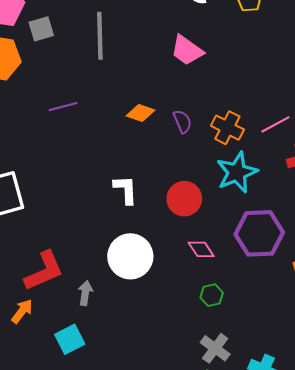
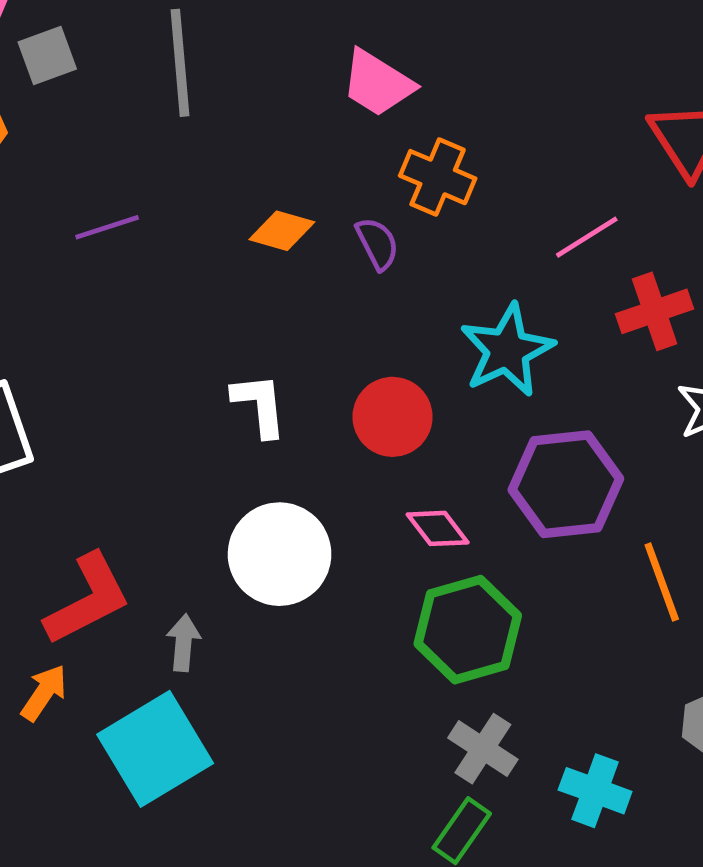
orange cross: (227, 128) -> (438, 177), moved
green hexagon: (212, 295) -> (468, 630), size x2.0
cyan square: (70, 339) -> (155, 749), size x1.6

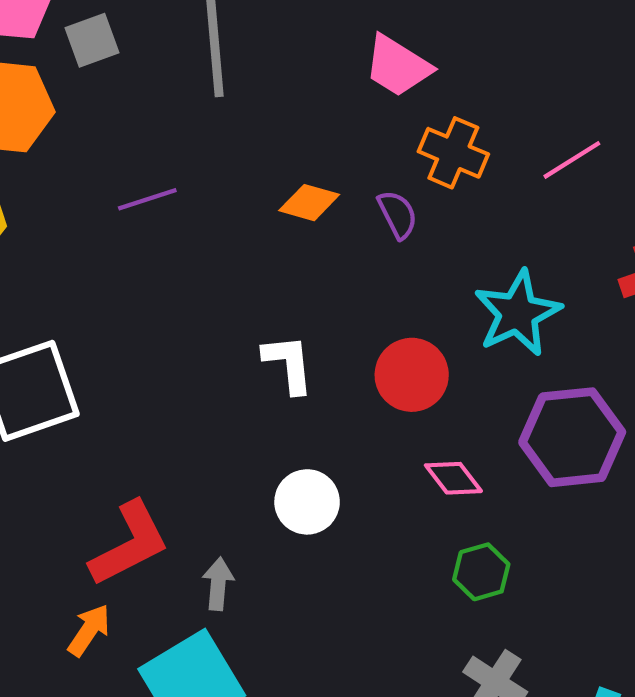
pink line: (587, 237) -> (572, 160), moved
white circle: (280, 554) -> (307, 502), size x0.7
green hexagon: (468, 630) -> (481, 572), size x0.6

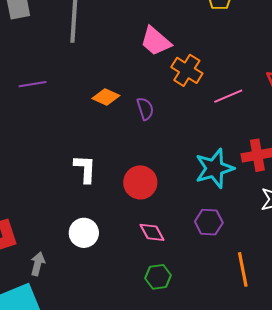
orange cross: (453, 153) -> (187, 70), moved
cyan star: (518, 313) -> (214, 168), moved
purple hexagon: (572, 437) -> (209, 222), size x0.6

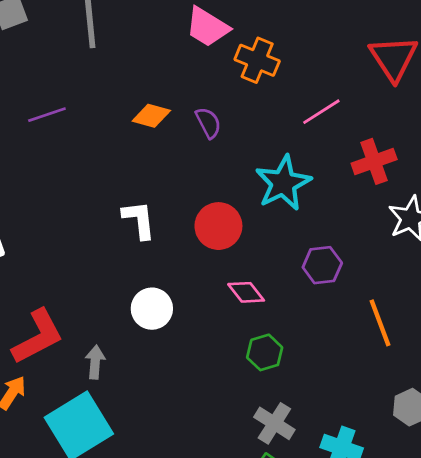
pink line: (228, 96) -> (321, 112), moved
cyan star: (214, 168) -> (283, 183), moved

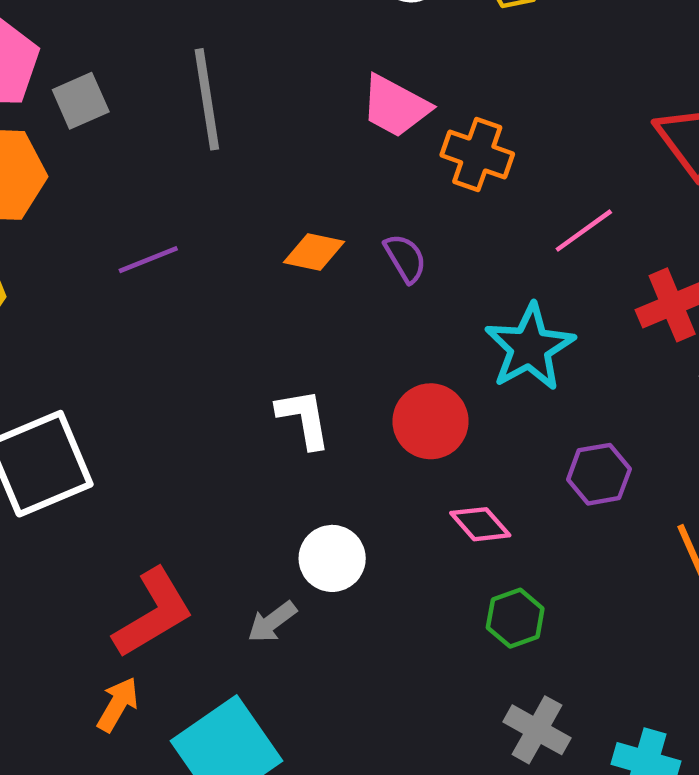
gray arrow: (95, 362) -> (272, 622), moved, turned -128

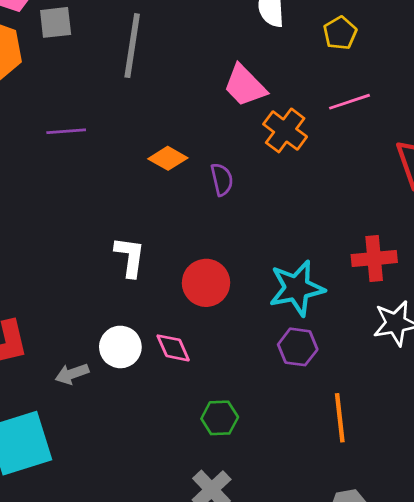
pink line: (584, 231) -> (350, 102), moved
cyan star: (530, 347) -> (297, 288), moved
pink diamond: (480, 524) -> (173, 348), moved

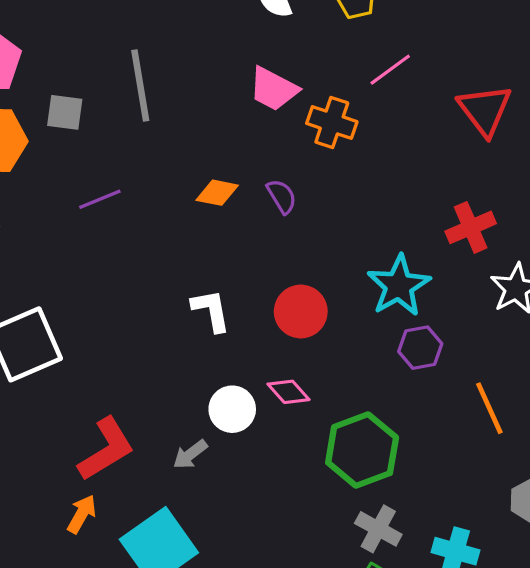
gray square: (56, 22) -> (65, 112), moved, turned 32
green hexagon: (220, 418) -> (362, 450), size x1.8

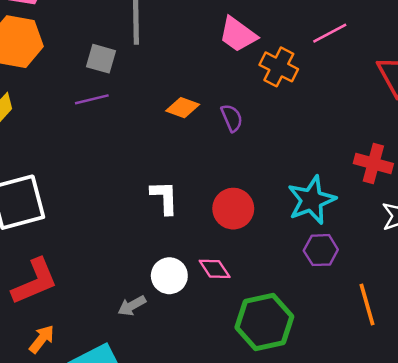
gray square: (65, 112) -> (101, 59), moved
red cross: (471, 227) -> (373, 163), turned 30
red L-shape: (106, 449) -> (35, 282), moved

